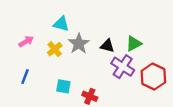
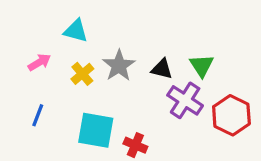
cyan triangle: (61, 24) -> (76, 31), moved
green triangle: (134, 44) -> (202, 66), turned -35
cyan square: (63, 86) -> (96, 130), size x1.6

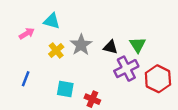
pink arrow: (39, 62) -> (27, 34), moved
purple cross: (185, 100) -> (126, 69), turned 30
cyan square: (96, 130) -> (65, 89), size x0.7

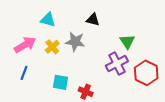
pink arrow: (27, 34) -> (25, 45), moved, size x1.5
gray star: (81, 45) -> (75, 42), turned -30
black triangle: (110, 47) -> (93, 20), moved

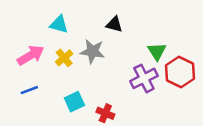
blue line: (24, 73) -> (29, 90), turned 48
red hexagon: (146, 73) -> (180, 72), moved
cyan square: (61, 82) -> (74, 102), turned -35

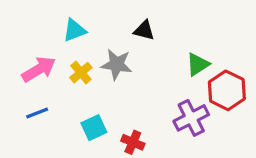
cyan triangle: (59, 24) -> (74, 30), turned -36
green triangle: (157, 51) -> (198, 64), turned 30
purple cross: (144, 78) -> (191, 118), moved

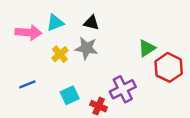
black triangle: (144, 30) -> (91, 23), moved
pink arrow: (39, 69) -> (29, 32), moved, turned 35
purple cross: (191, 118) -> (123, 89), moved

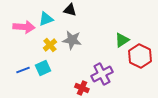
black triangle: (91, 23) -> (70, 10), moved
cyan square: (70, 95) -> (43, 68), moved

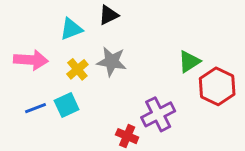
black triangle: (70, 10) -> (108, 15), turned -40
pink arrow: (24, 27) -> (31, 60), moved

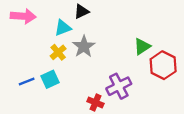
cyan triangle: (71, 29) -> (63, 28), moved
pink arrow: (31, 60) -> (23, 16), moved
gray star: (112, 62) -> (84, 47), turned 30

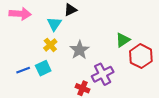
cyan triangle: (63, 28) -> (54, 24), turned -35
gray star: (84, 47) -> (79, 50), moved

